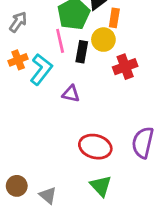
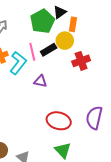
pink line: (60, 41) -> (32, 52), moved
black rectangle: (82, 52) -> (49, 50), turned 49

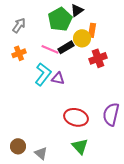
orange rectangle: (73, 24) -> (92, 30), moved
pink line: (32, 52) -> (50, 49), turned -54
cyan L-shape: (18, 63) -> (43, 74), moved

